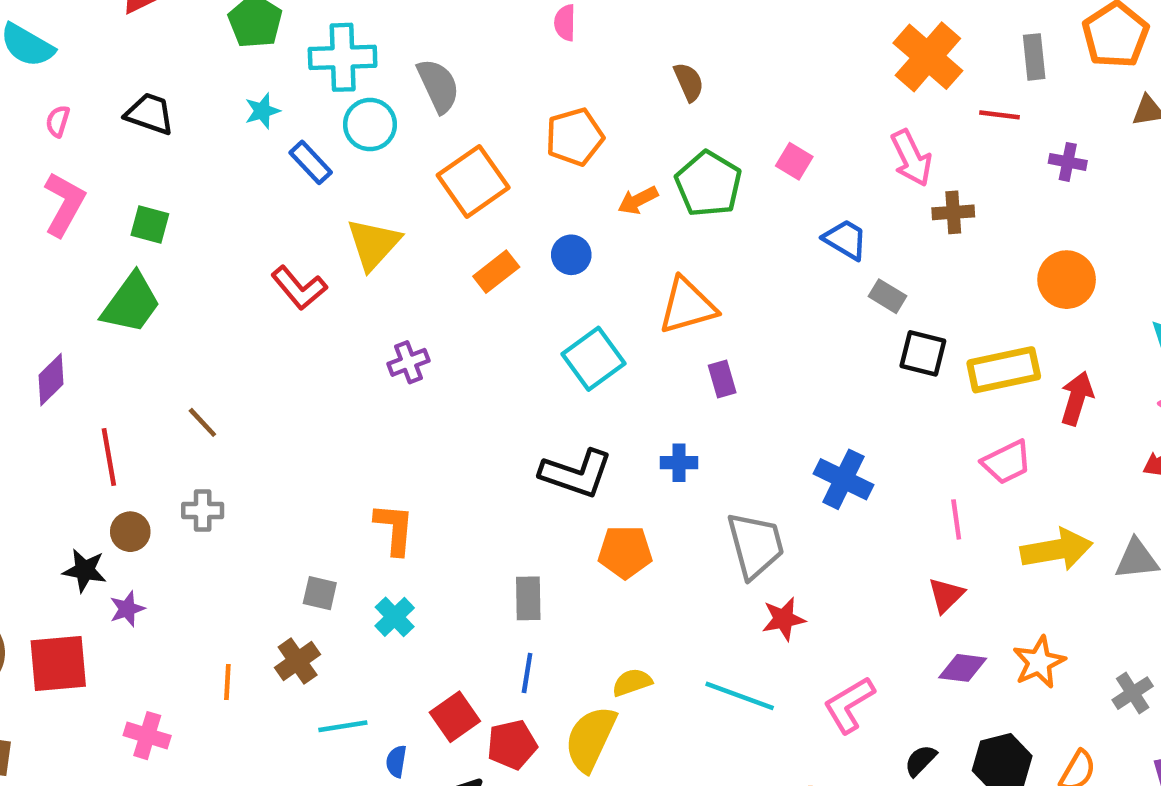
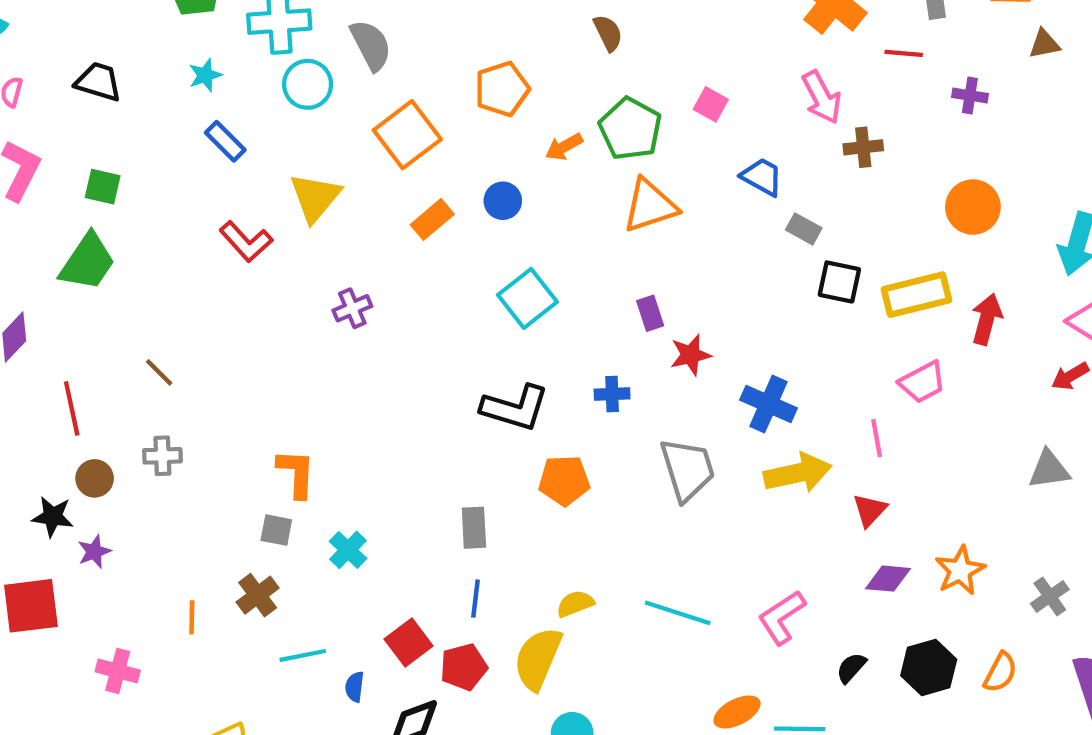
blue rectangle: (311, 162) -> (225, 141), moved
orange triangle: (687, 306) -> (650, 206), moved
orange L-shape: (394, 529) -> (296, 473), moved
yellow arrow: (1057, 550) -> (798, 473), moved
red star: (784, 619) -> (690, 355), moved

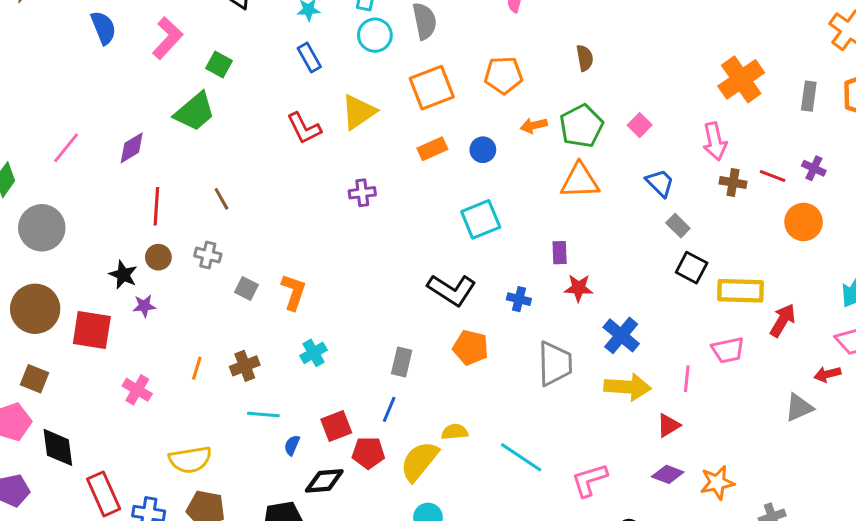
red line: (904, 53) -> (773, 176), moved
orange circle: (973, 207) -> (804, 222), moved
gray triangle: (1049, 470) -> (799, 407), moved, turned -32
gray square: (276, 530) -> (246, 289), moved

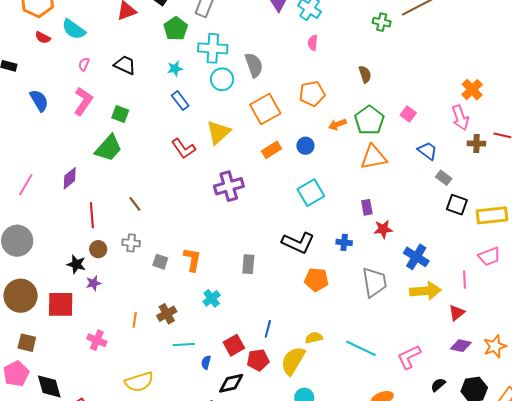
orange cross: (741, 79) -> (472, 90), moved, size x0.7
purple cross: (362, 193) -> (229, 186), size x1.6
gray rectangle: (402, 362) -> (248, 264), moved

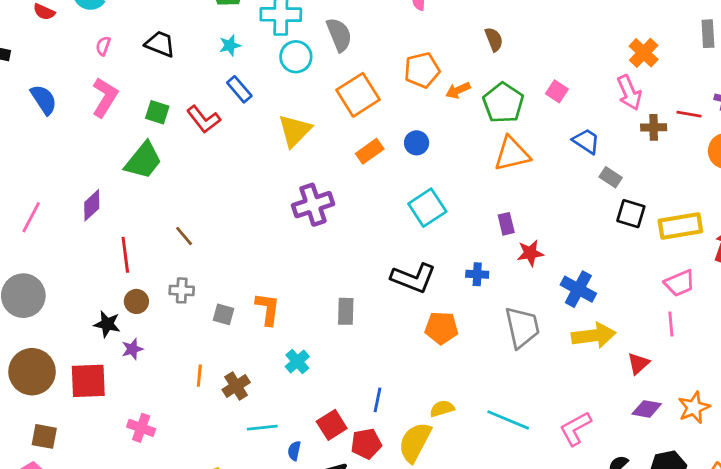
orange arrow: (337, 124) -> (458, 90), moved
red L-shape: (184, 149) -> (204, 119), moved
pink line: (464, 280) -> (671, 324), moved
orange line: (135, 320) -> (199, 376), moved

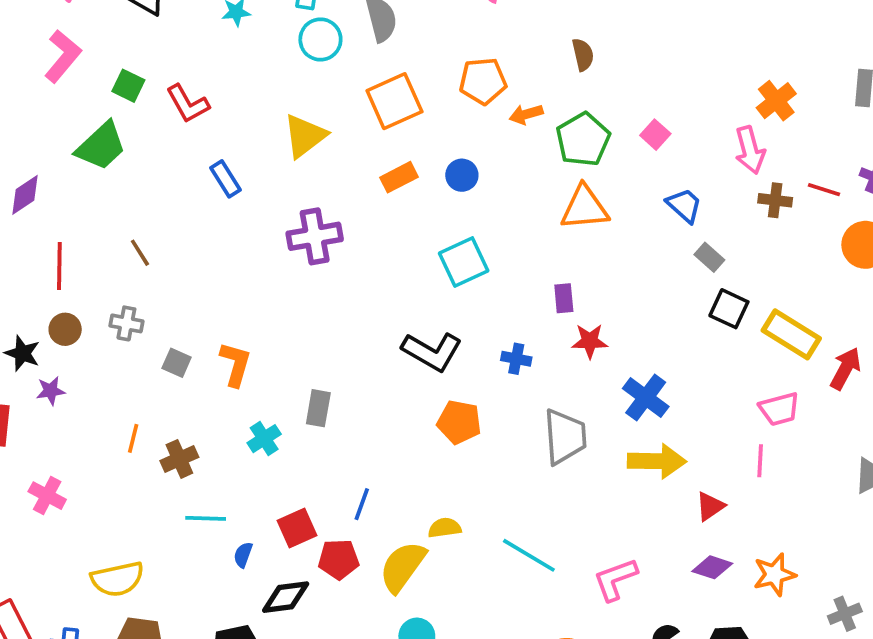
blue rectangle: (239, 89) -> (226, 179), moved
yellow rectangle: (680, 226) -> (791, 334), turned 33
gray rectangle: (346, 311) -> (318, 408), moved

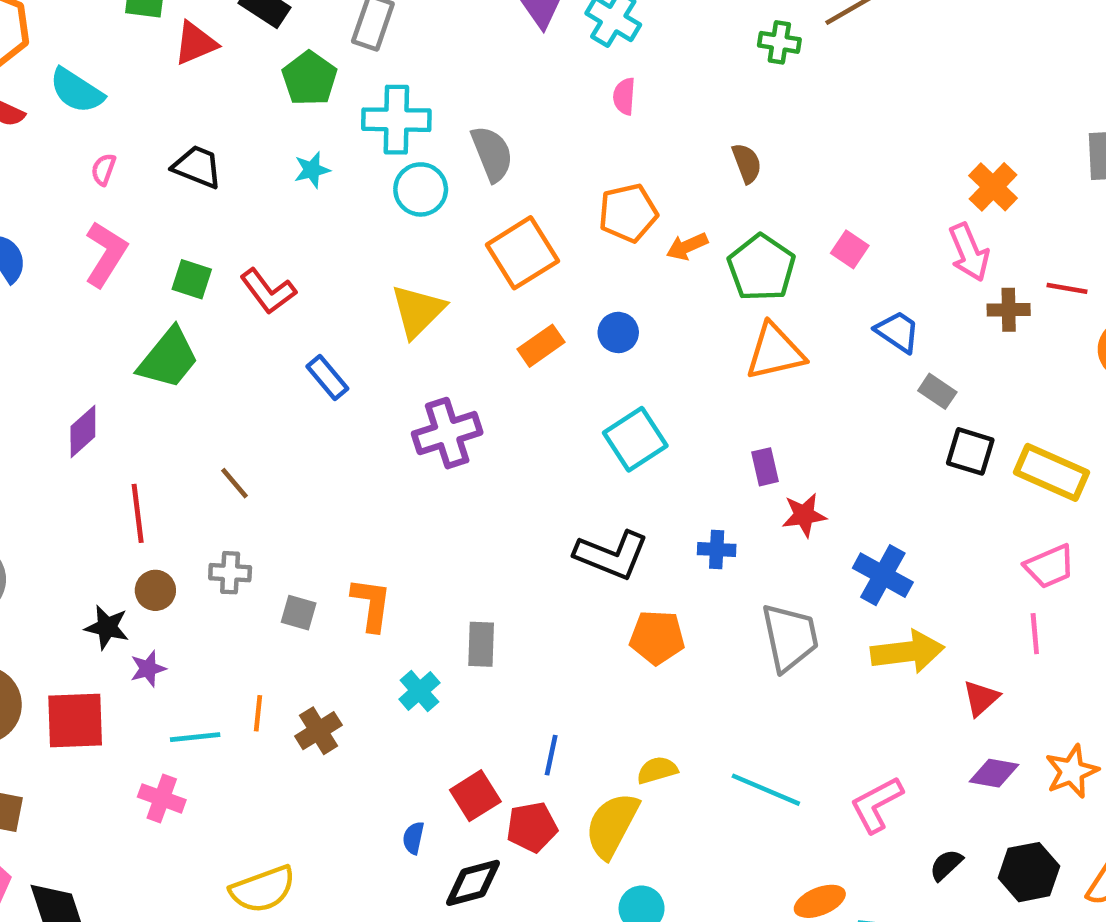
cyan line: (206, 518) -> (195, 737), moved

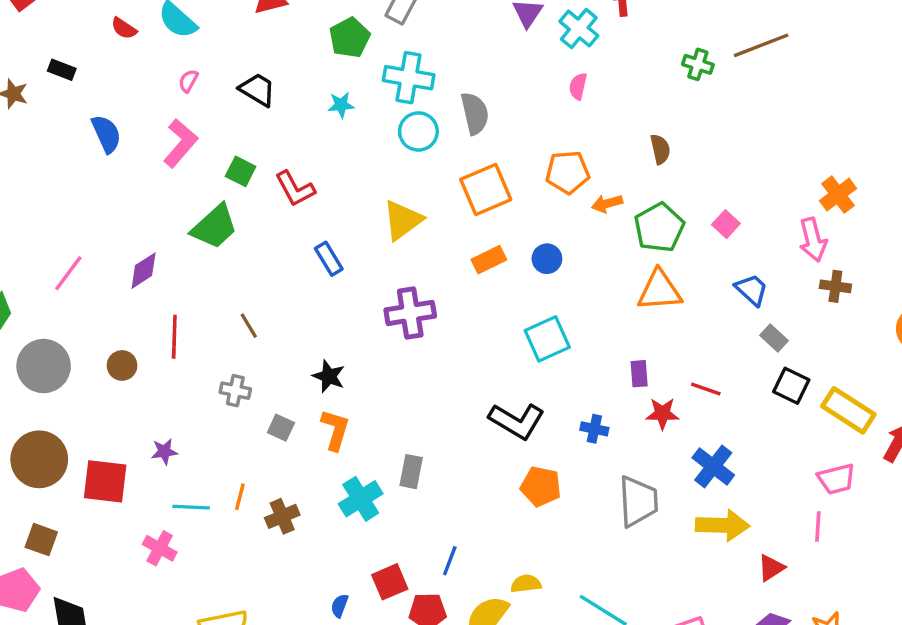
red line: (1067, 288) -> (706, 389), moved
brown circle: (155, 590) -> (122, 365), moved
black star: (107, 627) -> (329, 376), moved
cyan cross: (419, 691) -> (361, 499), size x1.4

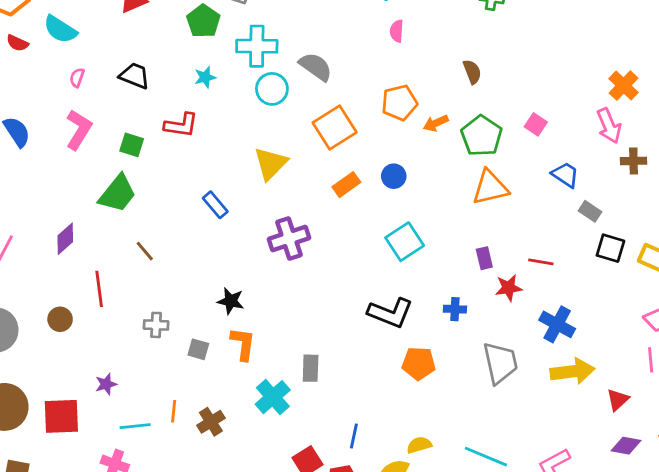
gray semicircle: (475, 113) -> (316, 67), turned -32
red L-shape: (295, 189) -> (181, 125), moved, turned -44
brown line: (249, 326) -> (145, 251), moved

